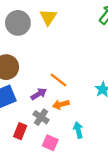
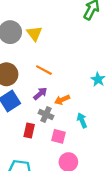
yellow triangle: (48, 17) -> (34, 33), moved
orange line: (59, 80) -> (44, 70), moved

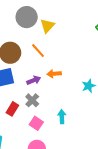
orange line: (44, 70) -> (38, 51), moved
orange arrow: (62, 100) -> (54, 74), moved

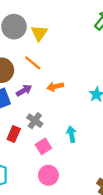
purple arrow: (34, 80) -> (24, 90), moved
pink square: (36, 123) -> (43, 146), turned 32

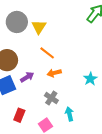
orange line: (33, 63) -> (47, 53), moved
gray cross: (35, 121) -> (51, 98), moved

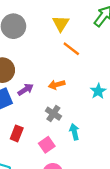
yellow triangle: (39, 27) -> (61, 23), moved
orange line: (47, 53) -> (71, 49), moved

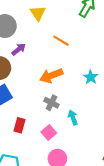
yellow triangle: (61, 23) -> (38, 13), moved
orange arrow: (57, 85) -> (51, 76), size x1.5
purple arrow: (26, 90) -> (19, 49), moved

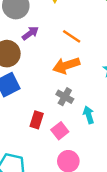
orange line: (61, 41) -> (72, 36), moved
red rectangle: (20, 125) -> (37, 120), moved

